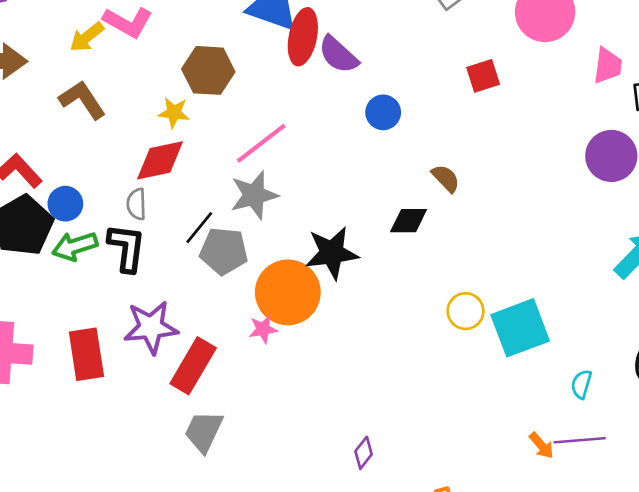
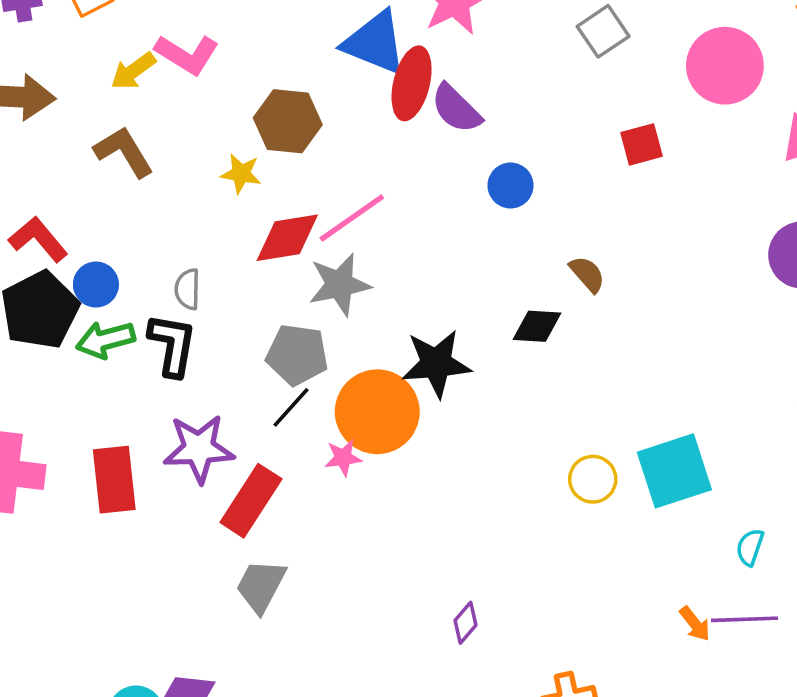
red diamond: (160, 160) -> (287, 238), moved
black line: (199, 228) -> (291, 407), moved
yellow circle: (466, 311) -> (593, 479), moved

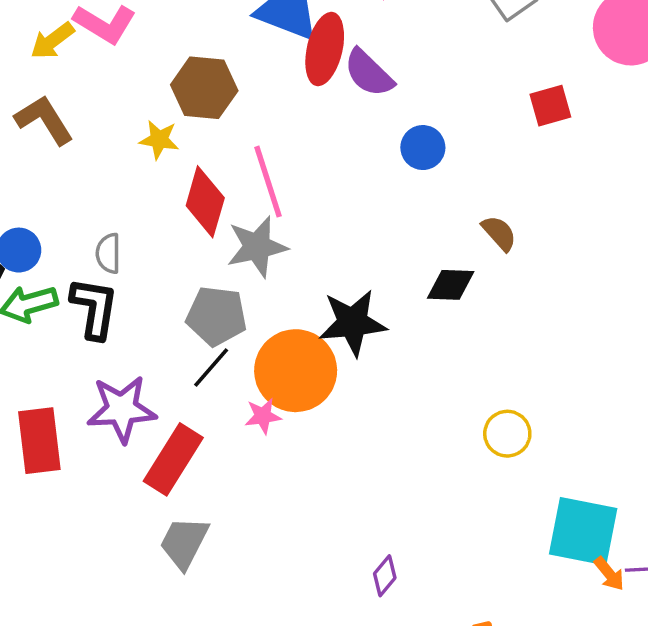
pink line: (352, 218) -> (268, 182), turned -72
red diamond: (287, 238) -> (205, 202), turned -64
cyan square: (674, 471) -> (583, 531), moved, turned 30

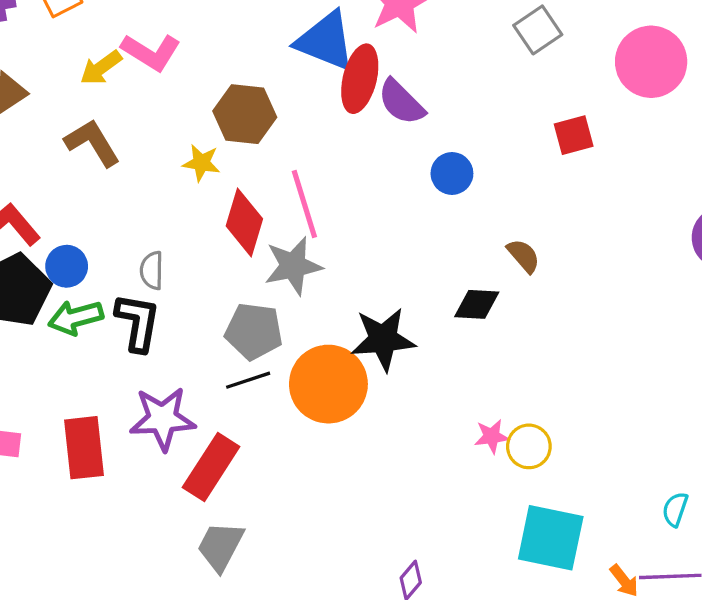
black line: (211, 368) -> (248, 380), turned 30
pink star: (263, 416) -> (492, 436), moved
cyan square: (583, 531) -> (551, 538), moved

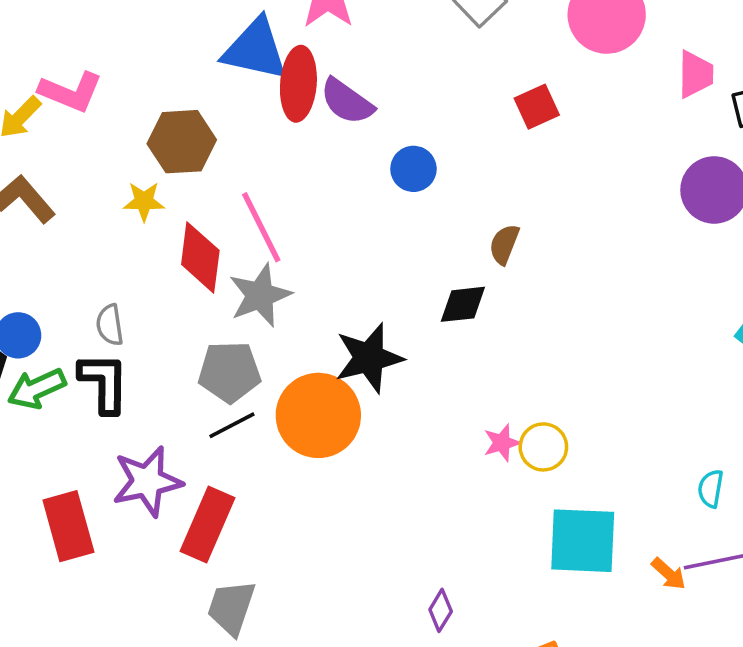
brown semicircle: (523, 256) -> (504, 244), turned -108

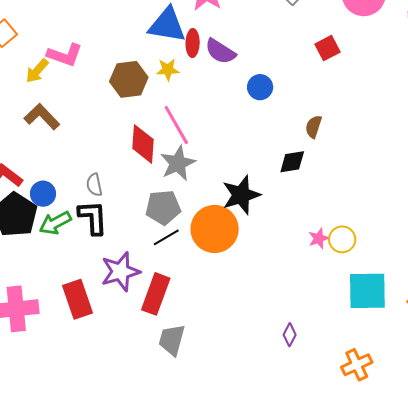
red ellipse: (298, 84) -> (193, 43), size x0.7
yellow star: (144, 201) -> (168, 70), moved

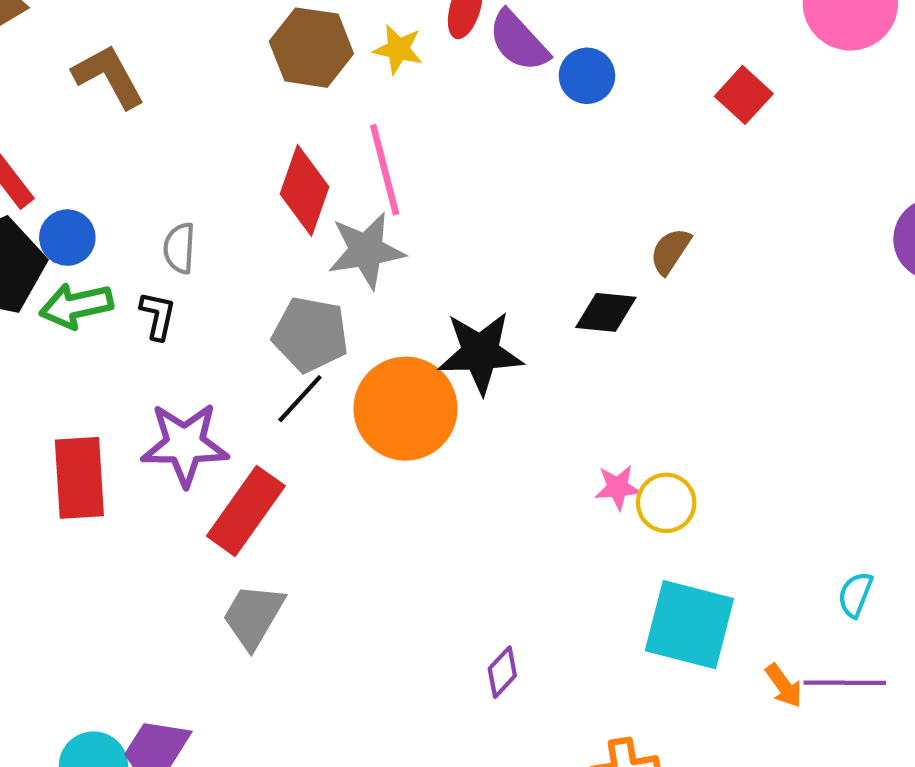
red square: (327, 48) -> (744, 95), turned -35
blue circle: (260, 87) -> (587, 76), moved
black L-shape: (93, 218) -> (158, 316), size x0.6
black line: (166, 237) -> (300, 399), turned -32

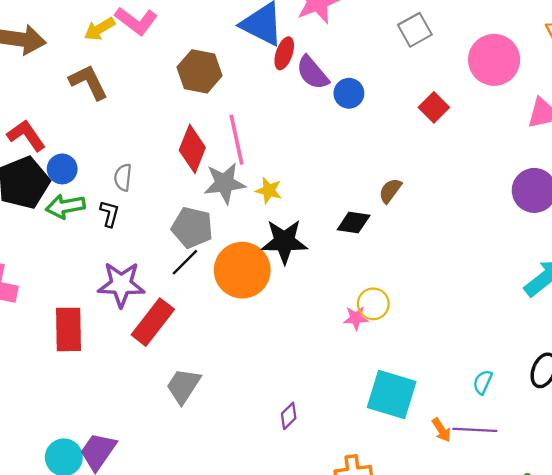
yellow star: (398, 49) -> (269, 190), moved
red rectangle: (79, 478) -> (68, 329), moved
yellow circle: (666, 503) -> (373, 304), moved
gray trapezoid: (253, 616) -> (183, 386), moved

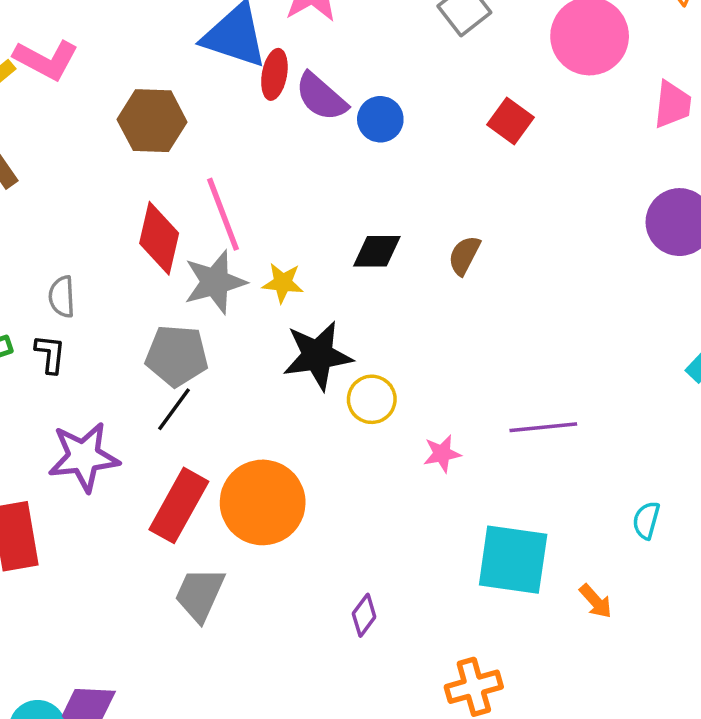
black diamond: (354, 223) -> (377, 251), moved
orange circle: (242, 270) -> (263, 502), moved
yellow circle: (373, 304) -> (372, 399), moved
red rectangle: (153, 322) -> (179, 505), moved
purple line: (475, 430) -> (543, 427), moved

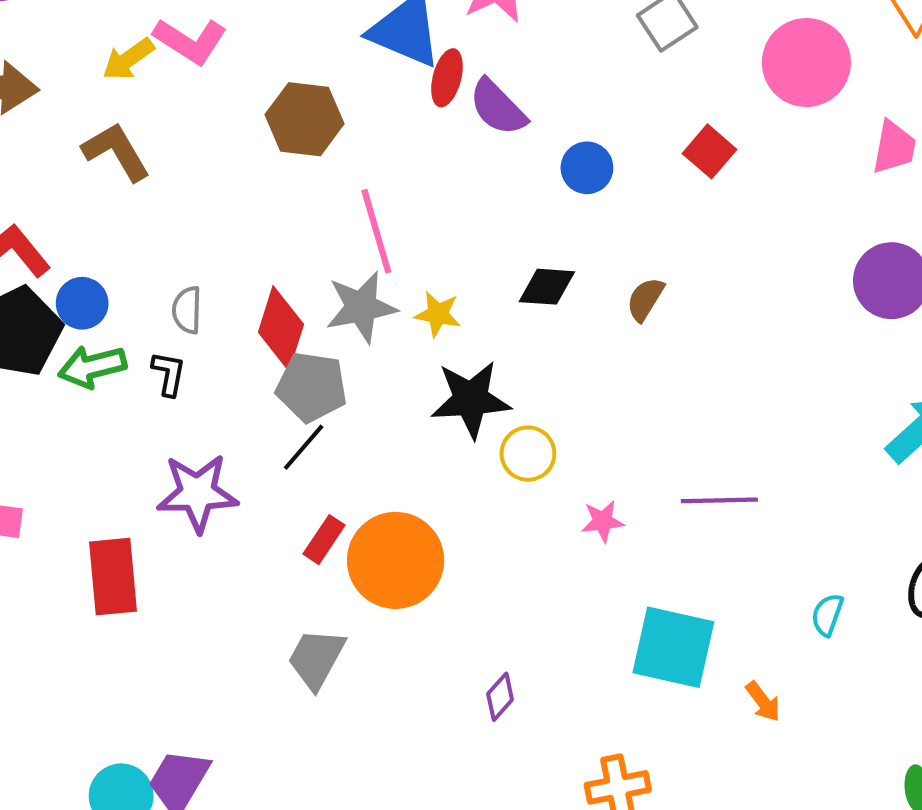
blue circle: (380, 119) -> (587, 168), moved
red diamond: (159, 238) -> (281, 328), moved
red rectangle: (179, 505) -> (324, 540), moved, size x0.6

